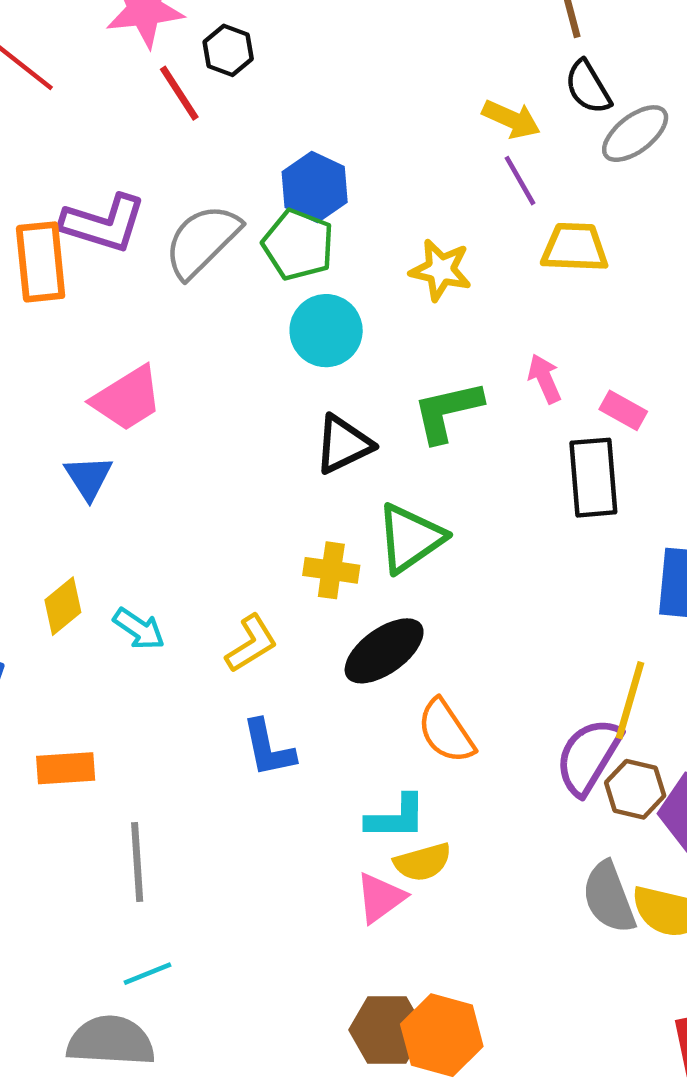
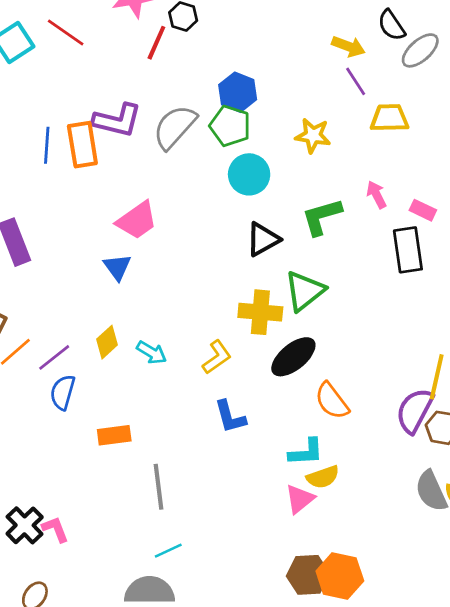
red line: (179, 93) -> (156, 43), turned 60
yellow cross: (331, 570) -> (260, 312), size x1.4

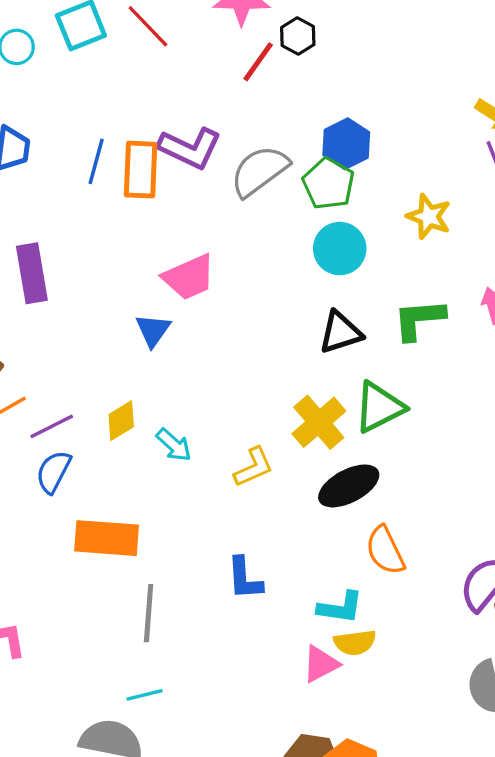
yellow cross: (260, 312) -> (319, 422), turned 33
blue L-shape: (230, 417) -> (245, 578), moved
orange rectangle: (114, 435) -> (107, 538), size x1.5

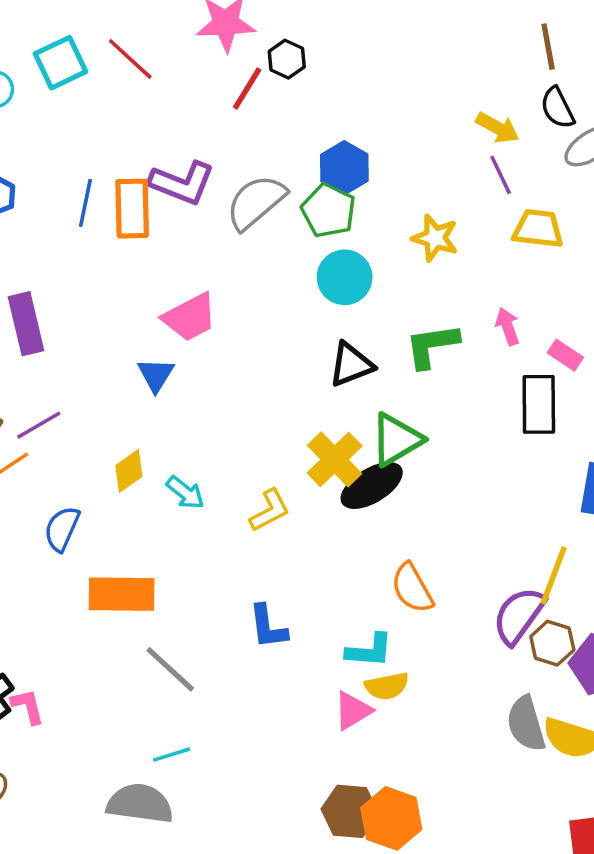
purple line: (52, 426) -> (39, 425), moved
black ellipse: (349, 486) -> (372, 485), moved
gray line: (149, 613) -> (170, 669), turned -48

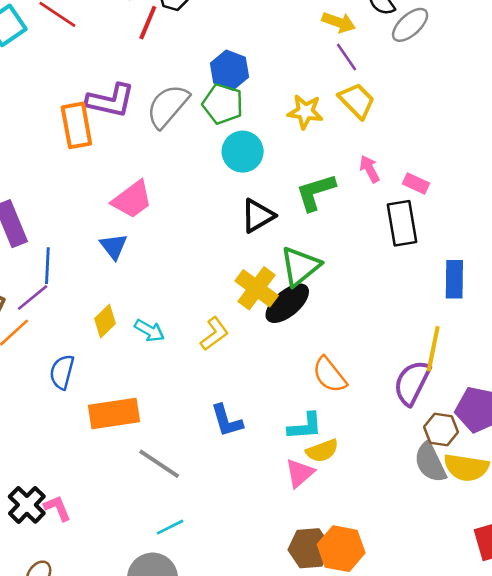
blue line: (85, 203) -> (47, 266), moved
yellow trapezoid: (538, 229) -> (357, 101), moved, turned 48
brown hexagon: (552, 643) -> (441, 430), moved

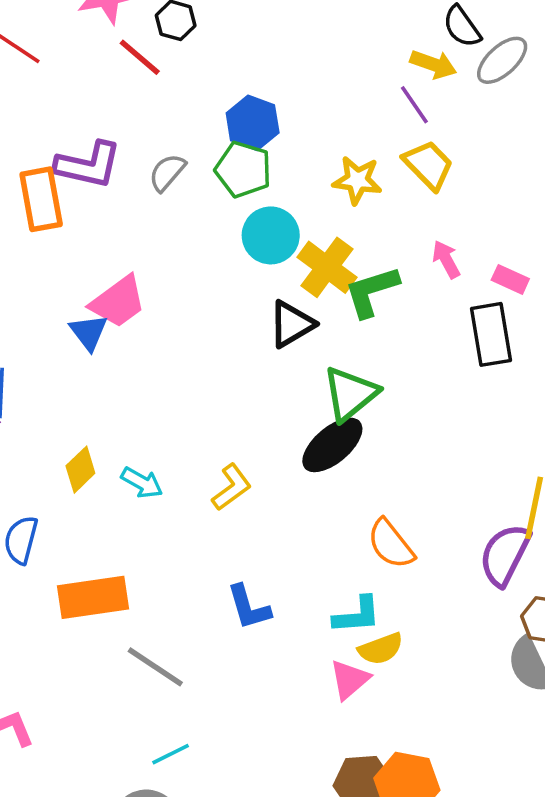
yellow arrow: (339, 22) -> (433, 64), moved
red line: (148, 23) -> (140, 57), turned -72
gray semicircle: (168, 106) -> (167, 172), size x0.6
blue triangle: (114, 246) -> (89, 332), moved
yellow cross: (257, 288) -> (327, 267), moved

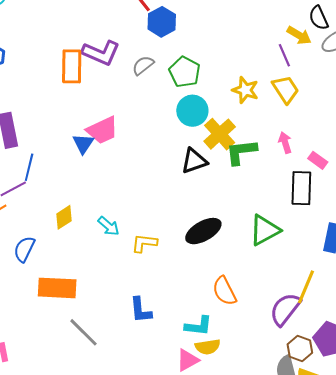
blue hexagon: (253, 123) -> (162, 22), moved
green triangle: (350, 394) -> (265, 230), moved
cyan arrow: (142, 483) -> (108, 226), moved
yellow L-shape: (232, 487) -> (144, 243), turned -148

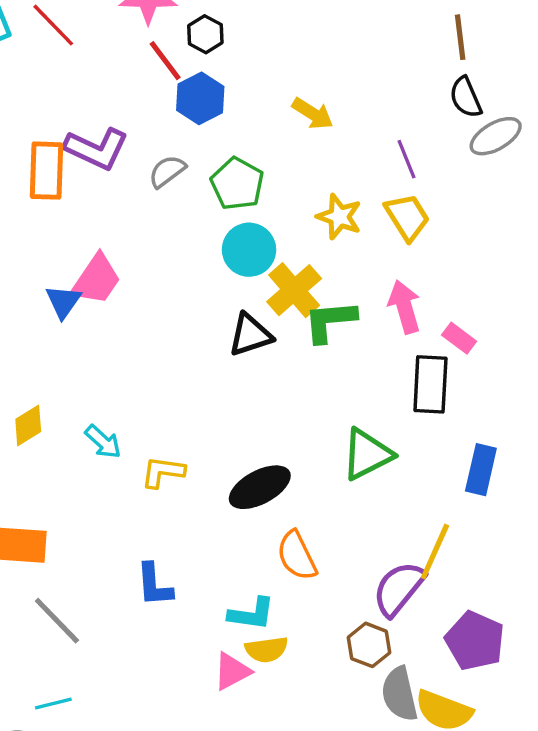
yellow arrow: (299, 35) -> (313, 114), moved
pink trapezoid: (102, 130) -> (96, 280), turned -32
pink arrow: (285, 143) -> (405, 307), size x1.4
black ellipse: (203, 231) -> (260, 487), moved
brown hexagon: (300, 349) -> (369, 645), moved

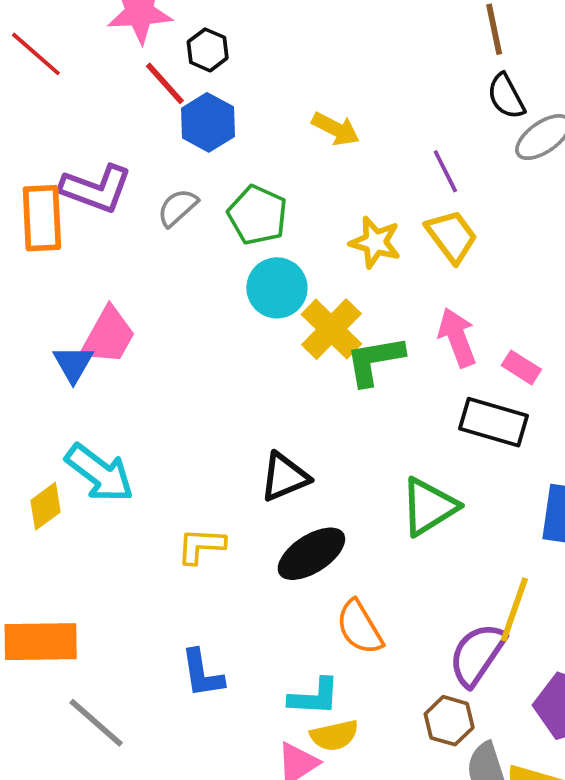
black triangle: (250, 335) -> (284, 477), moved
black rectangle: (430, 384) -> (494, 422), turned -72
cyan arrow: (103, 442) -> (100, 473), moved, size x1.6

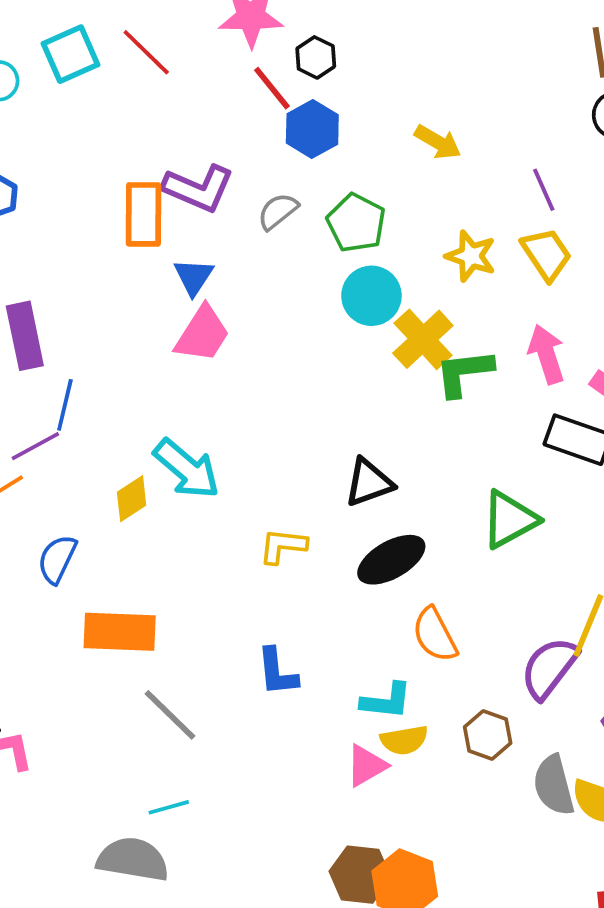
blue triangle: (73, 364) -> (194, 277), moved
brown hexagon: (449, 721) -> (488, 735), moved

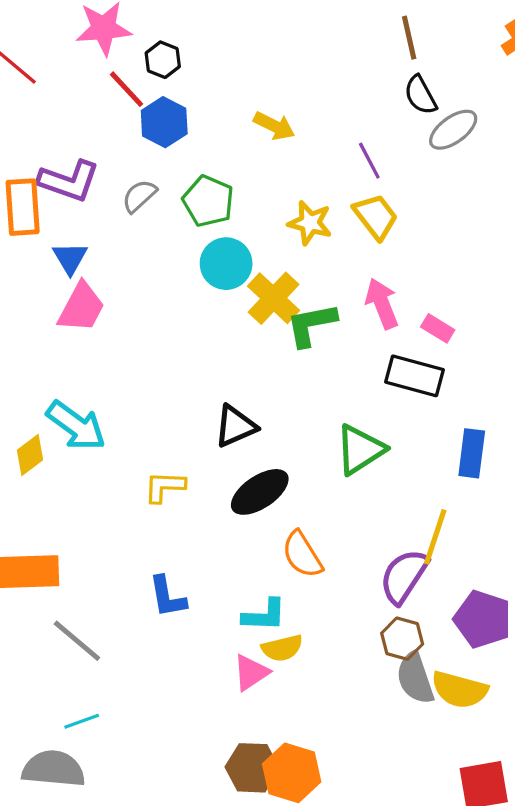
brown hexagon: (488, 735) -> (402, 639), moved

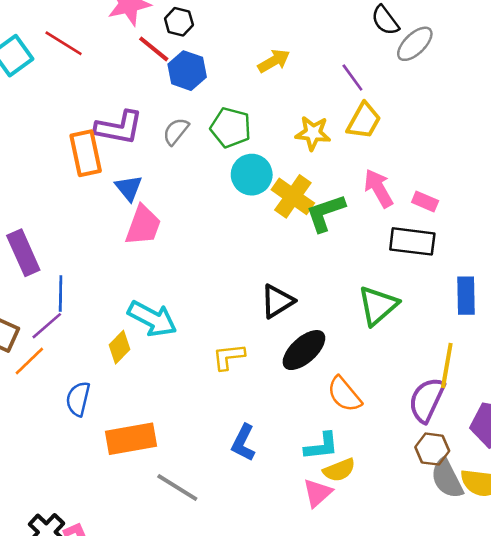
yellow arrow: (274, 126) -> (274, 61), turned -48
yellow trapezoid: (376, 216) -> (364, 121), turned 75
blue L-shape: (167, 597) -> (243, 443), turned 45

